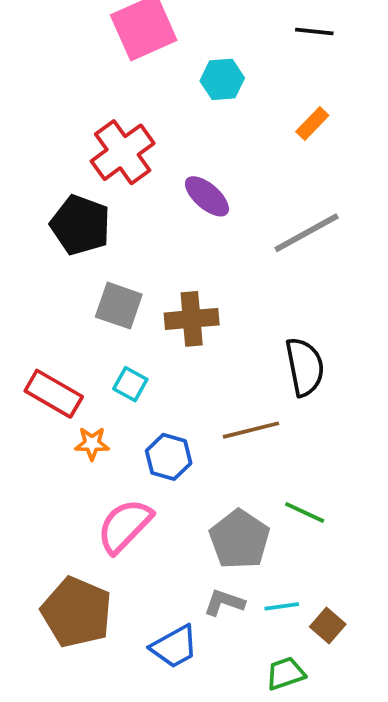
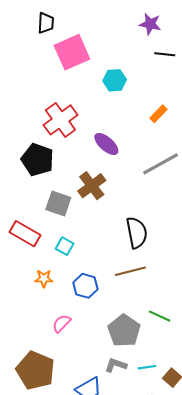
orange rectangle: (312, 123) -> (159, 114), moved
brown cross: (192, 319) -> (92, 186), moved, turned -32
black semicircle: (305, 367) -> (137, 233), moved
red rectangle: (54, 394) -> (25, 234), moved
pink semicircle: (125, 526) -> (61, 323), size x0.6

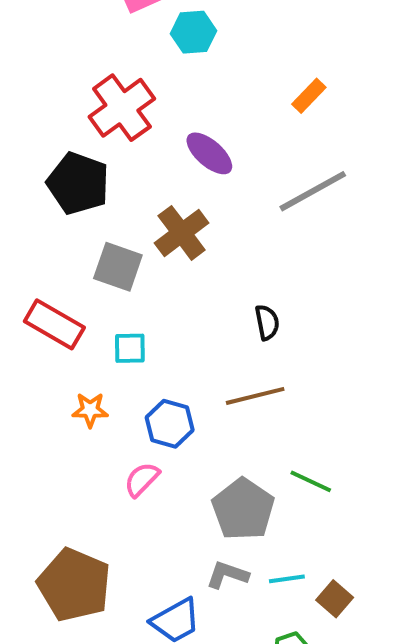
cyan hexagon: (115, 80) -> (193, 32), moved
black semicircle: (137, 233) -> (267, 322), size x0.6
cyan square: (65, 246) -> (130, 348), turned -30
pink semicircle: (61, 323) -> (142, 479), moved

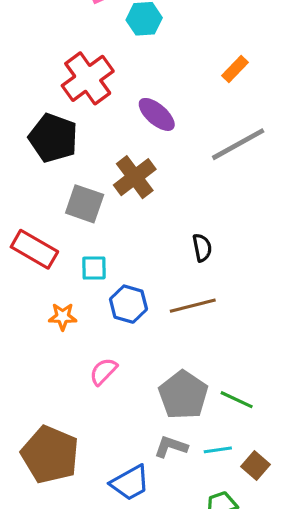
blue hexagon: (170, 424) -> (128, 304), moved
green line: (311, 481) -> (237, 400), moved

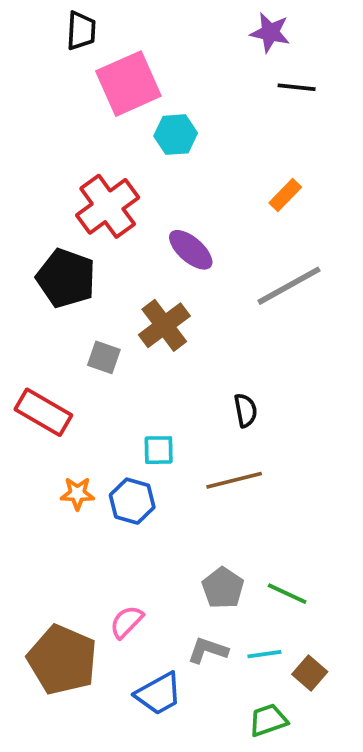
gray square: (85, 204) -> (104, 357), size x0.7
cyan square: (94, 268) -> (159, 450), moved
blue hexagon: (128, 304) -> (132, 501), moved
pink semicircle: (103, 371) -> (127, 622), moved
gray pentagon: (183, 395) -> (223, 588), size x0.7

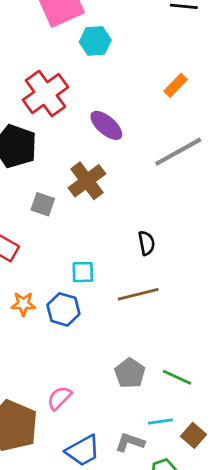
gray L-shape: (208, 650) -> (130, 442), moved

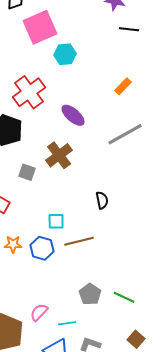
brown line: (138, 294) -> (79, 241), moved
cyan line: (160, 422) -> (67, 323), moved

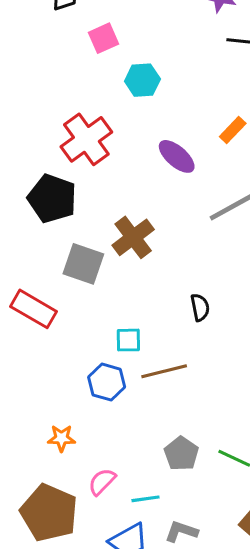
pink square: (40, 27) -> (104, 38), size x0.6
purple ellipse: (73, 115) -> (177, 156), moved
gray square: (27, 172) -> (83, 264), size x1.5
orange star: (13, 244) -> (61, 438), moved

